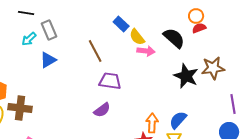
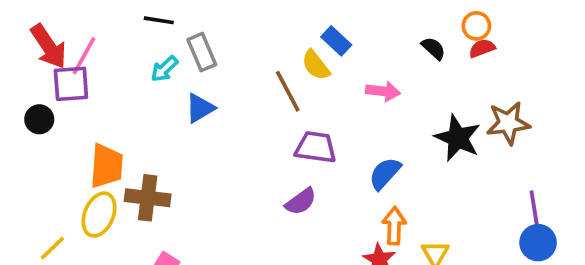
yellow semicircle: (137, 37) -> (316, 65), moved
black semicircle: (174, 38) -> (433, 48), moved, size x0.6
purple line: (233, 104) -> (534, 209), moved
blue semicircle: (178, 120) -> (385, 173), moved

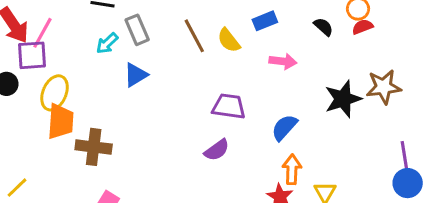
blue rectangle: (336, 41) -> (265, 21), moved, turned -65
brown line: (288, 91) -> (194, 36), moved
black star: (458, 138) -> (343, 99), turned 30
yellow ellipse: (99, 215) -> (55, 93), moved

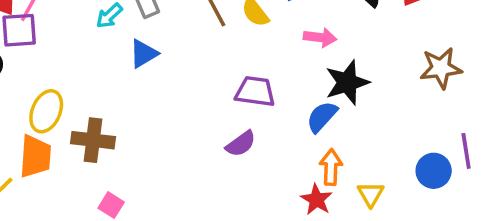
yellow ellipse: (55, 93) -> (46, 111), moved
black star: (343, 99) -> (347, 82), moved
orange trapezoid: (61, 121) -> (35, 156), moved
blue circle: (408, 183) -> (434, 171), moved

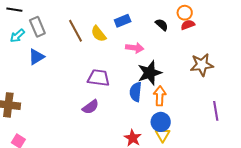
blue semicircle: (322, 117) -> (136, 92), turned -36
orange arrow: (331, 167) -> (160, 96), moved
blue circle: (434, 171) -> (161, 122), moved

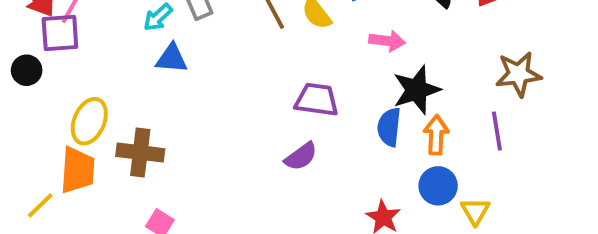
blue triangle: (36, 57) -> (172, 58), moved, turned 36
purple line: (216, 111) -> (497, 131), moved
yellow triangle: (163, 135) -> (475, 211), moved

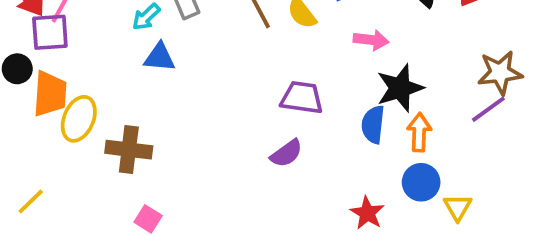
purple line: (497, 131) -> (488, 109), moved, turned 63
orange trapezoid: (78, 170) -> (50, 94), moved

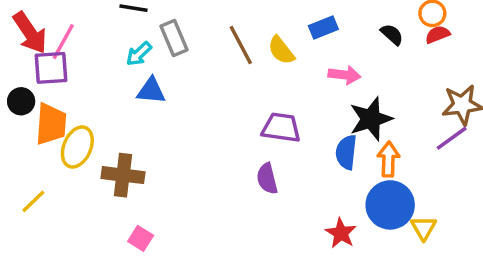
purple semicircle: (286, 153) -> (267, 179), turned 112
blue circle: (421, 182) -> (390, 205), size x1.4
yellow line: (31, 201) -> (33, 201), moved

